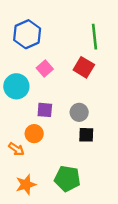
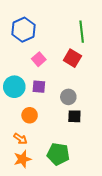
cyan circle: (16, 86) -> (14, 87), moved
purple square: (45, 110) -> (39, 87), moved
orange arrow: (16, 149) -> (20, 139), moved

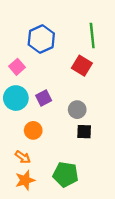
blue hexagon: (23, 30) -> (41, 39), moved
pink square: (39, 59) -> (17, 67), moved
purple square: (39, 87) -> (44, 98), turned -32

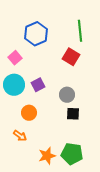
green pentagon: (66, 174) -> (72, 154), moved
orange star: (25, 180) -> (47, 156), moved

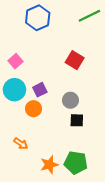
green line: (80, 31) -> (89, 16), moved, turned 70
blue hexagon: (36, 34) -> (38, 18), moved
orange circle: (29, 113) -> (33, 109), moved

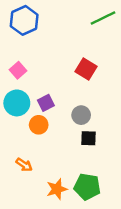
blue hexagon: (38, 18) -> (24, 20), moved

